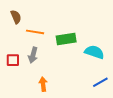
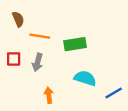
cyan semicircle: (94, 52) -> (85, 78), moved
red square: (13, 60) -> (14, 59), moved

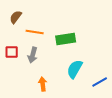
brown semicircle: (18, 19) -> (16, 17), turned -120
cyan semicircle: (85, 78) -> (75, 69), turned -78

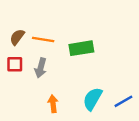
brown semicircle: (16, 17) -> (17, 37), moved
cyan semicircle: (75, 69) -> (93, 99), moved

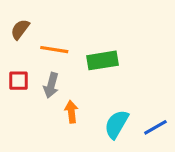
brown semicircle: (17, 37) -> (20, 29), moved
orange arrow: (53, 104) -> (71, 112), moved

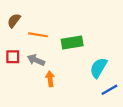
gray arrow: (51, 85) -> (36, 60), turned 98
cyan semicircle: (117, 124) -> (98, 68), moved

